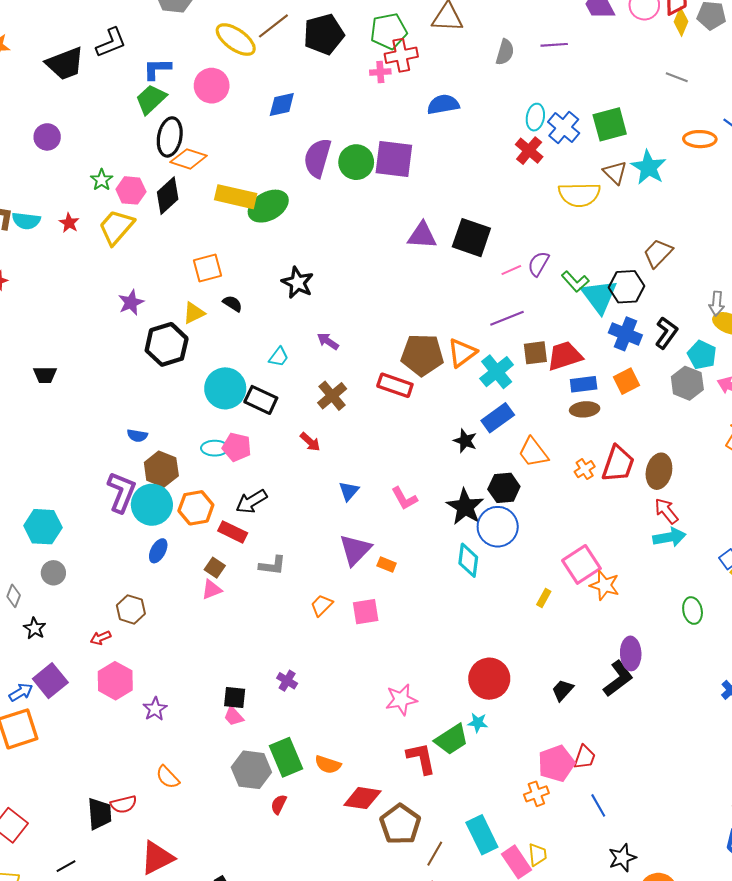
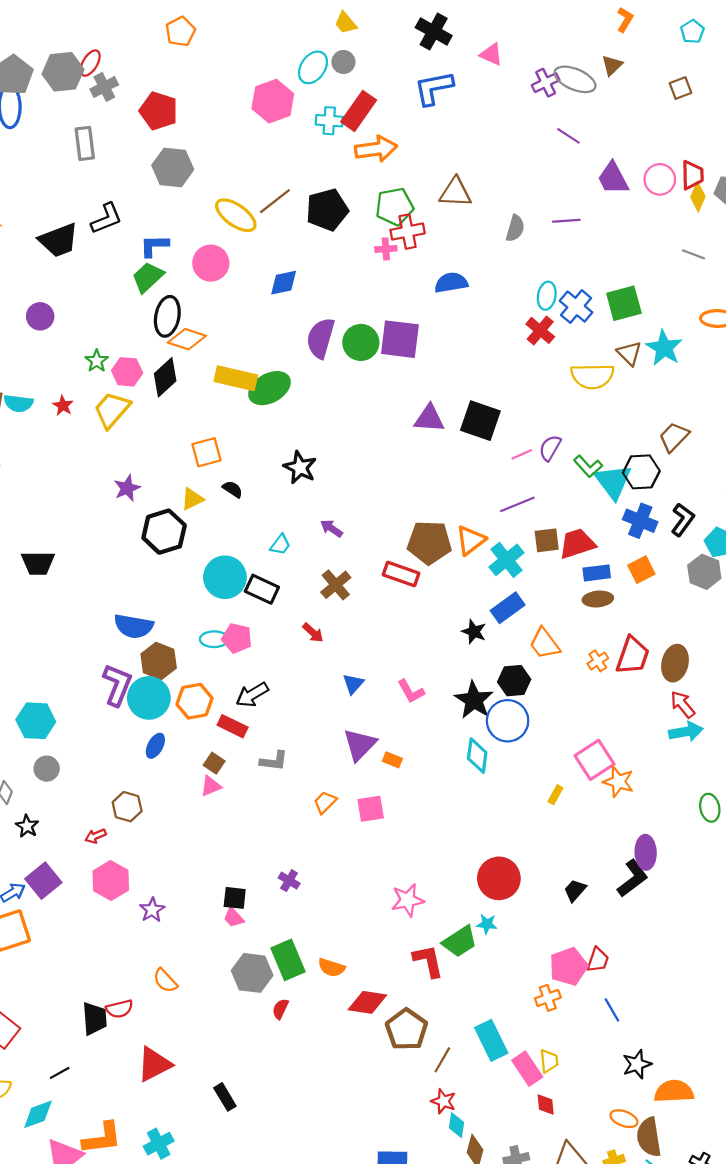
black trapezoid: (45, 375) -> (38, 563), size x1.4
blue semicircle: (137, 436) -> (134, 626), size x1.8

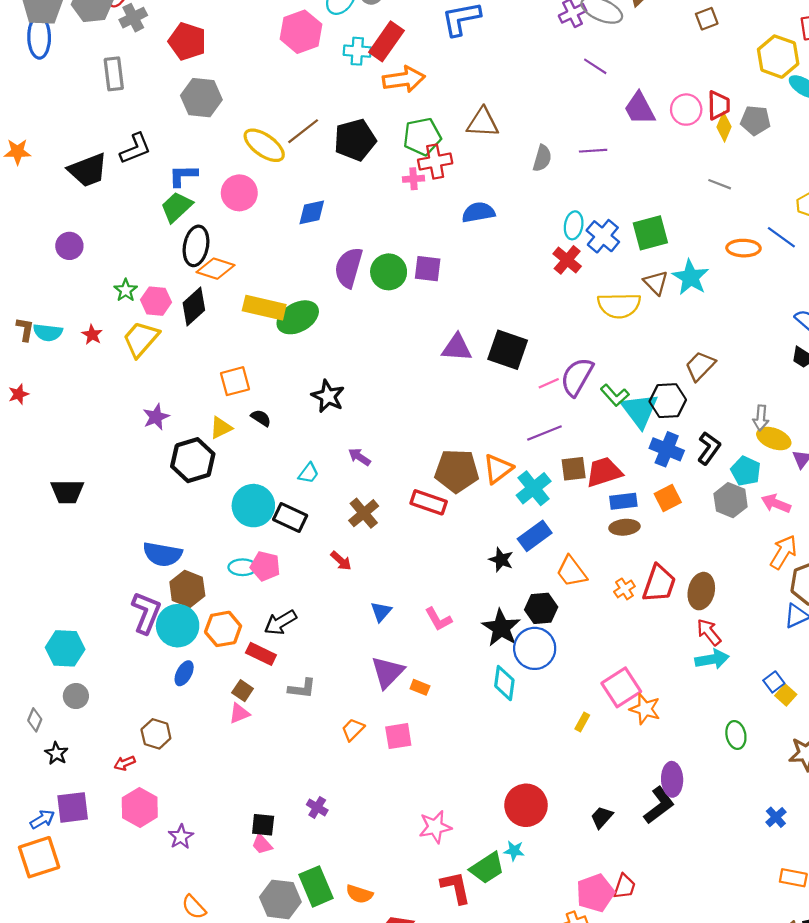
purple square: (400, 339) -> (428, 269), size x0.7
purple semicircle: (550, 448) -> (577, 377), size x1.5
purple square: (43, 881) -> (73, 807), turned 32

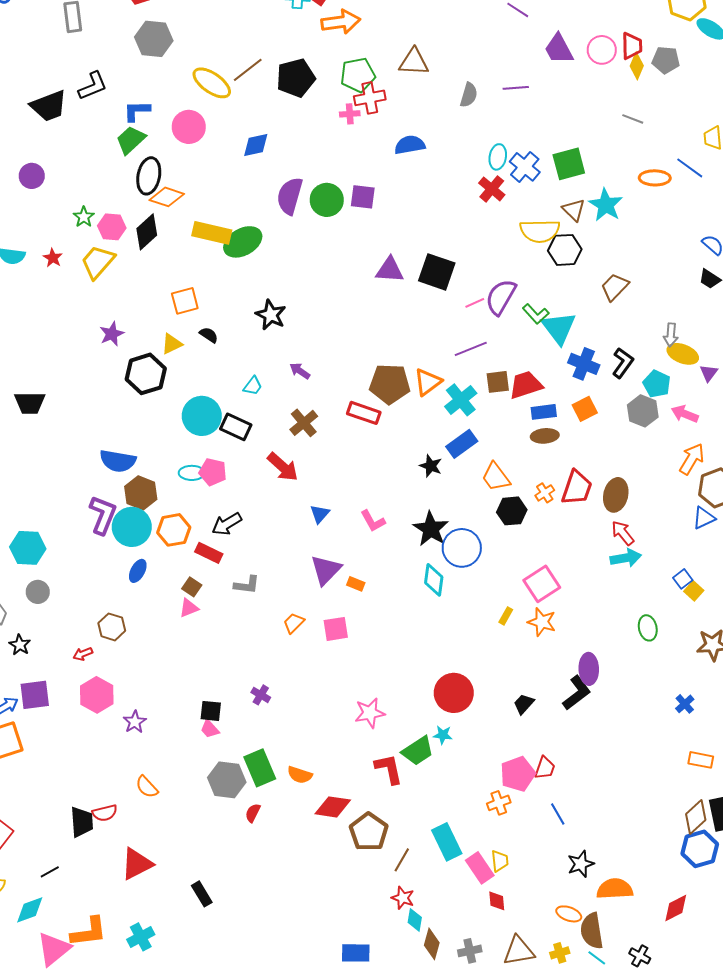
black hexagon: (668, 401) -> (565, 250), moved
red arrow: (341, 561) -> (283, 467), size x1.6
black hexagon: (541, 608) -> (512, 511), moved
orange star: (645, 709) -> (542, 622), moved

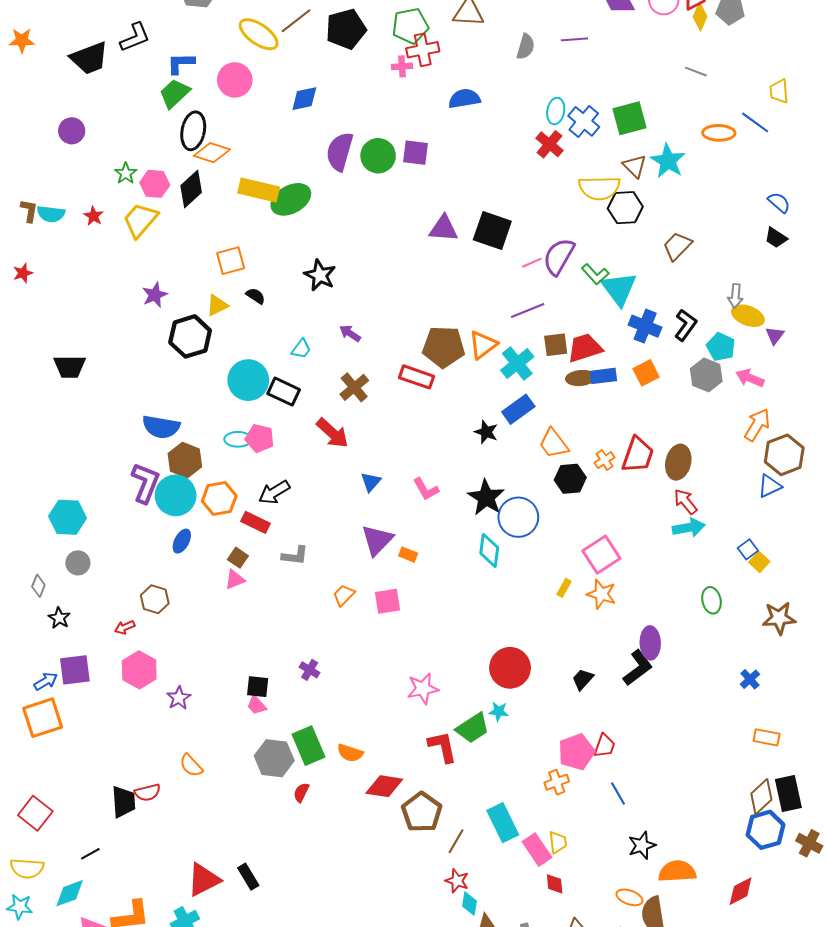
brown ellipse: (545, 436) -> (581, 378), moved
red triangle: (137, 864) -> (204, 880), moved

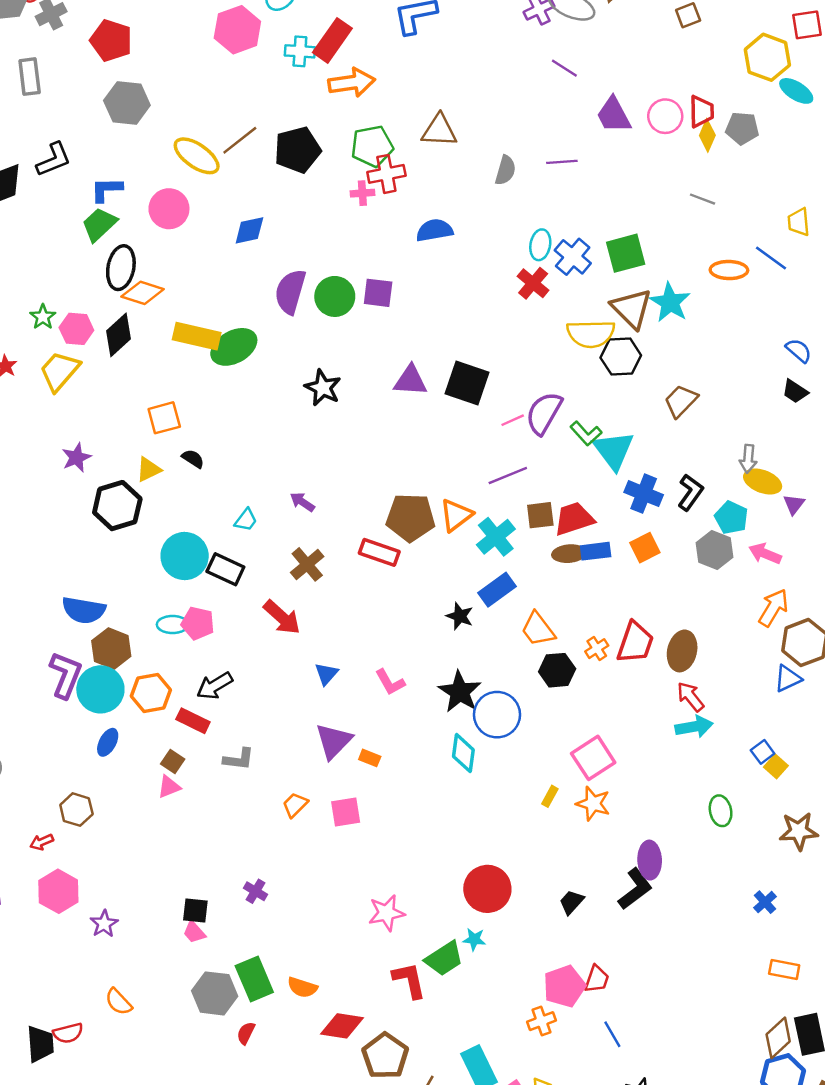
brown triangle: (635, 166) -> (632, 308), size x1.5
black star: (320, 275) -> (323, 388), moved

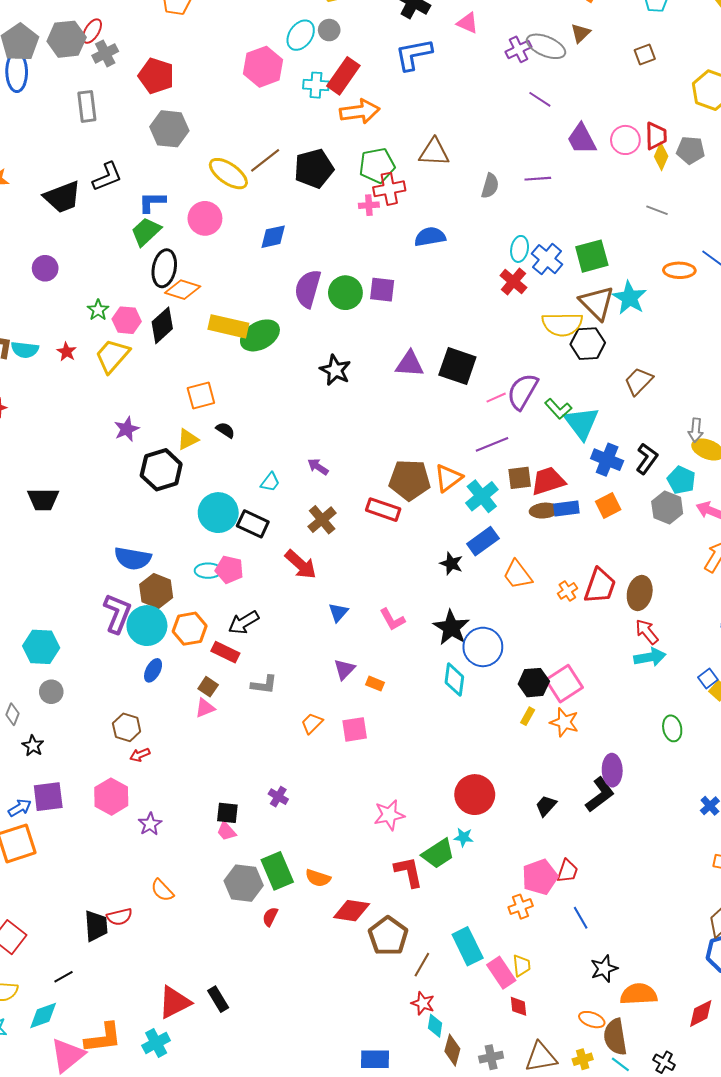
black hexagon: (557, 670) -> (534, 683), moved
purple triangle: (334, 741) -> (344, 669), size x0.7
red arrow: (42, 842) -> (140, 755), moved

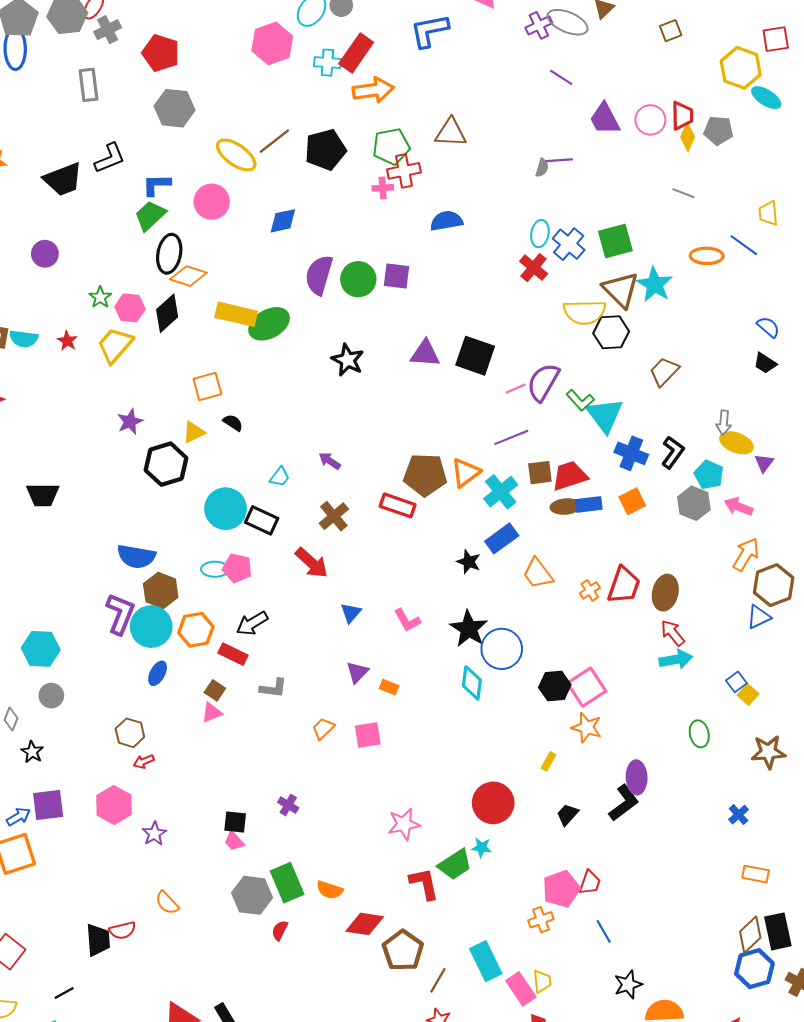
gray semicircle: (490, 186) -> (542, 168), moved, size x0.7
yellow rectangle: (528, 716) -> (548, 761), moved

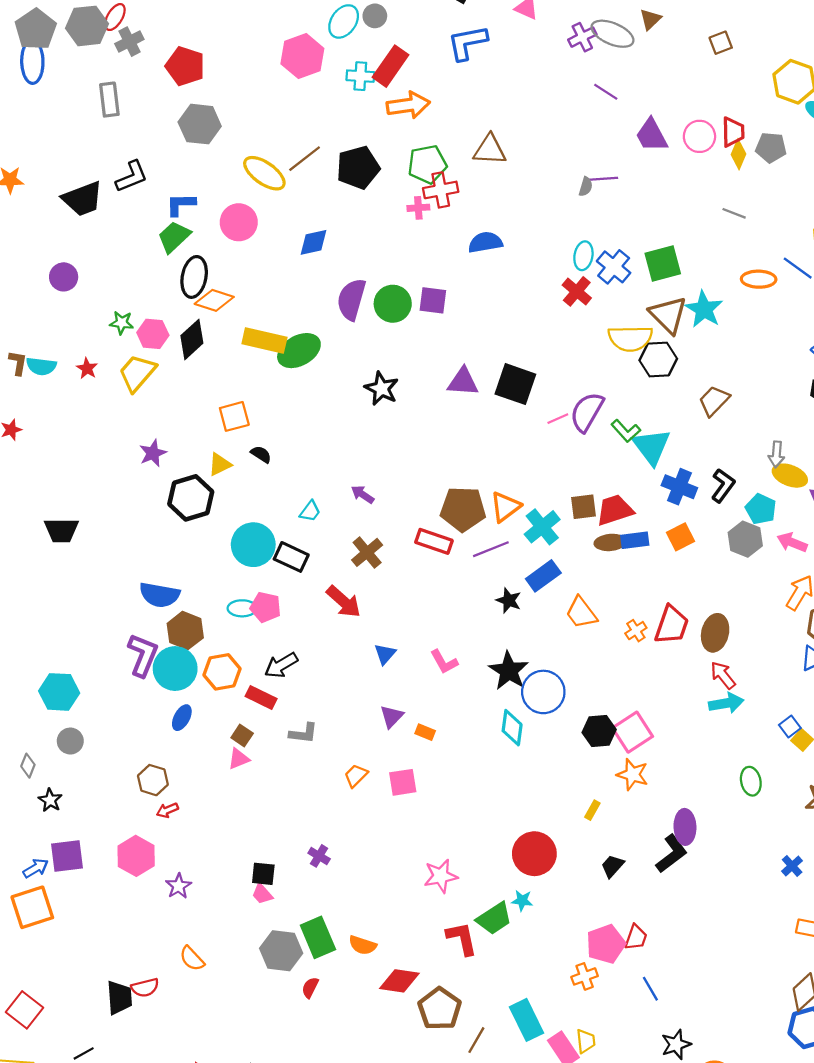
green star: (100, 297) -> (122, 323), turned -30
purple line: (511, 437) -> (491, 549), moved

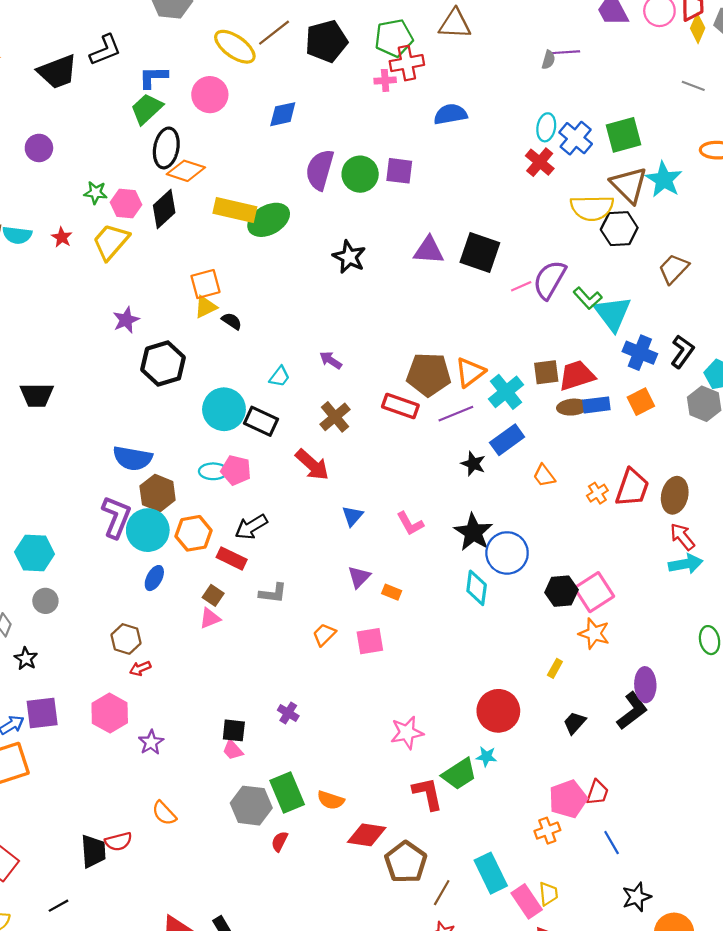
yellow triangle: (220, 464) -> (205, 307), moved
orange trapezoid: (581, 613) -> (544, 476), size x0.7

